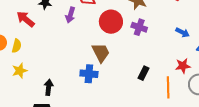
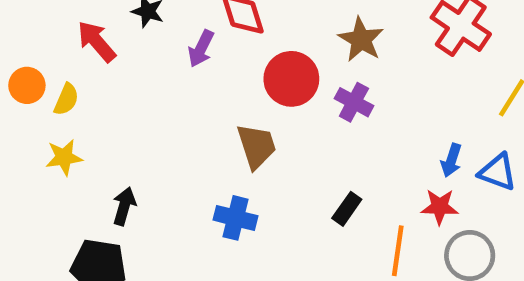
blue arrow: (183, 32) -> (451, 160), moved, turned 72
blue cross: (89, 74) -> (235, 218), moved

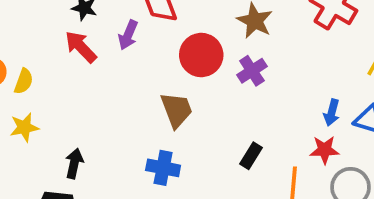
red arrow: (97, 41) -> (81, 47), moved
purple cross: (354, 102) -> (252, 71), turned 32

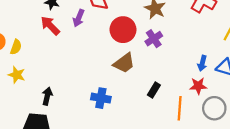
brown trapezoid: (177, 110) -> (124, 63), moved, turned 75
yellow star: (24, 127) -> (17, 75), turned 30

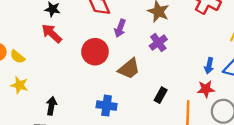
purple arrow: (79, 18) -> (120, 28), moved
red circle: (123, 30) -> (95, 52), moved
yellow semicircle: (16, 47) -> (17, 57), turned 112

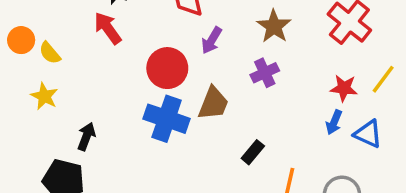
brown trapezoid: (129, 69) -> (213, 103), turned -40
red star: (206, 89) -> (344, 88), moved
blue cross: (107, 106) -> (167, 119), moved, size x1.4

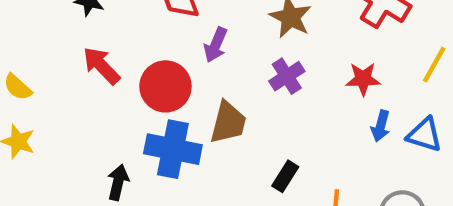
red arrow: (108, 28) -> (101, 66), moved
red star: (344, 88) -> (363, 79), moved
black arrow: (86, 136) -> (118, 182), moved

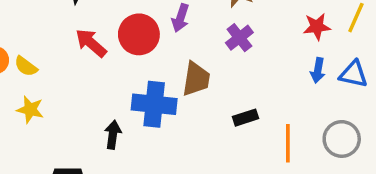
red star: (363, 79) -> (317, 27), moved
red circle: (165, 86) -> (139, 34), moved
black rectangle: (285, 176) -> (246, 118), turned 45

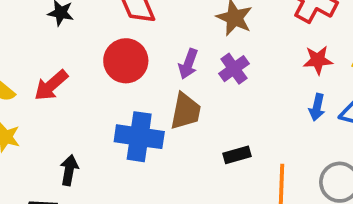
purple arrow: (180, 18) -> (188, 64), moved
red arrow: (91, 43) -> (51, 85), moved, turned -84
black arrow: (113, 135) -> (69, 170), moved

